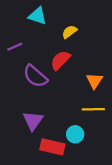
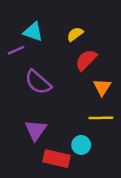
cyan triangle: (38, 16) -> (33, 32), moved
red semicircle: (60, 60) -> (86, 60), moved

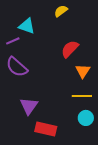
yellow semicircle: (75, 34) -> (61, 11), moved
purple semicircle: (38, 82) -> (17, 67), moved
cyan circle: (81, 145) -> (86, 118), moved

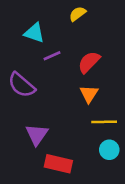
purple line: (13, 41) -> (52, 56), moved
orange triangle: (83, 71) -> (89, 94), moved

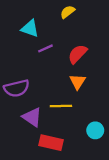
purple semicircle: (22, 85) -> (17, 88), moved, turned -55
yellow line: (104, 122) -> (61, 106), moved
purple triangle: (37, 135) -> (32, 117), turned -30

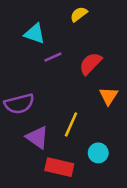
orange triangle: (78, 82) -> (109, 96), moved
yellow line: (61, 106) -> (71, 124), turned -65
cyan circle: (95, 130) -> (98, 153), moved

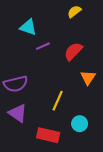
yellow semicircle: (79, 14) -> (74, 11), moved
purple triangle: (37, 137) -> (18, 113), moved

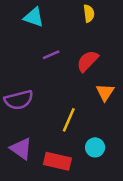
yellow semicircle: (74, 11) -> (89, 13), turned 120
cyan triangle: (28, 27) -> (34, 17), moved
purple triangle: (18, 113) -> (21, 149), moved

